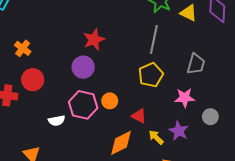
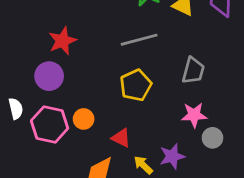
gray line: (154, 39) -> (139, 40), turned 64
pink star: (185, 98) -> (194, 115), moved
white semicircle: (57, 121) -> (16, 109), moved, turned -91
purple star: (179, 131) -> (172, 156), turned 30

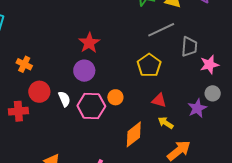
gray line: (139, 40) -> (161, 30), moved
pink star: (194, 115) -> (209, 65), moved
red triangle: (121, 138) -> (159, 100), moved
purple star: (172, 156) -> (197, 108), moved

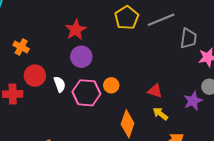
red star: (89, 43) -> (76, 30), moved
yellow pentagon: (149, 65) -> (127, 18), moved
orange diamond: (134, 134) -> (128, 124), turned -36

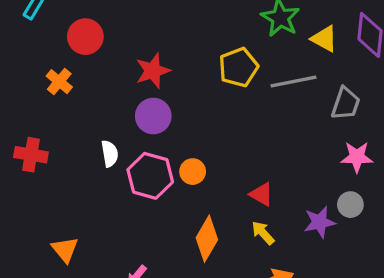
gray trapezoid: (188, 38) -> (346, 104), moved
red circle: (35, 76) -> (85, 37), moved

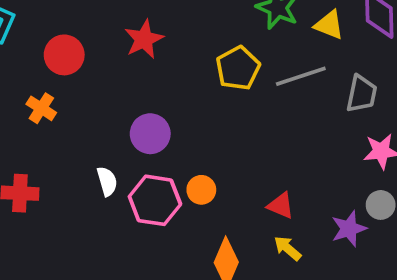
red star: (153, 71) -> (144, 39), moved

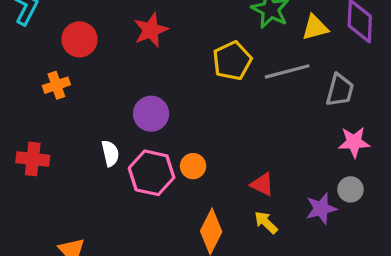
yellow triangle: (329, 25) -> (315, 28), turned -40
orange cross: (41, 108) -> (56, 85), turned 35

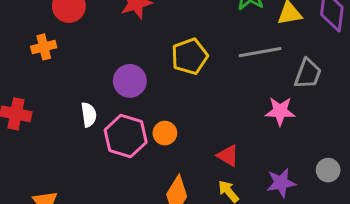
yellow pentagon: (232, 61) -> (190, 56), moved
pink star: (354, 142) -> (280, 111), moved
gray circle: (350, 189) -> (328, 170), moved

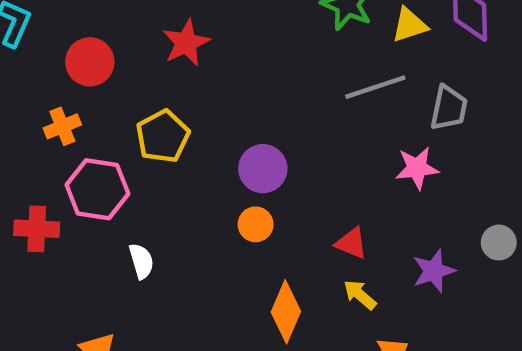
yellow pentagon: (190, 56) -> (163, 136), moved
purple circle: (130, 81) -> (263, 169), moved
white semicircle: (89, 115) -> (141, 261), moved
pink hexagon: (126, 136) -> (97, 189), moved

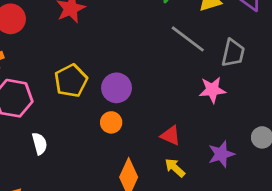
gray line: (375, 87) -> (188, 39), turned 54
yellow pentagon: (163, 136) -> (71, 81), moved

